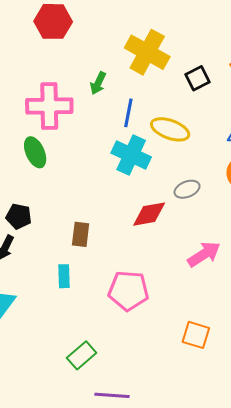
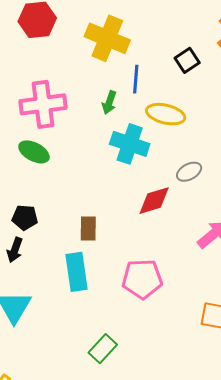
yellow cross: (147, 52) -> (107, 38), moved
green arrow: (98, 83) -> (109, 103), moved
blue line: (128, 113) -> (136, 79), moved
green ellipse: (35, 152) -> (34, 152), turned -32
cyan rectangle: (64, 276) -> (77, 272), size x1.6

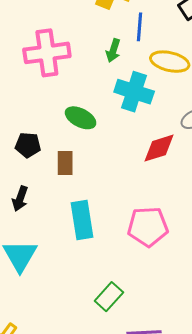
green ellipse: (34, 152) -> (81, 118), moved
black pentagon: (25, 217) -> (28, 145), moved
brown rectangle: (88, 228) -> (65, 163), moved

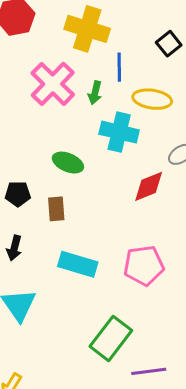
pink cross: (47, 53) -> (53, 84), moved, turned -33
cyan rectangle: (82, 220) -> (78, 264), turned -60
green rectangle: (109, 297) -> (111, 338), size x1.5

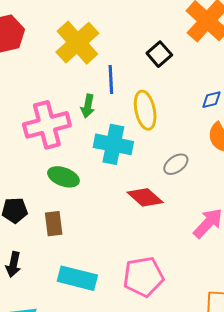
yellow cross: (87, 29) -> (77, 43), turned 33
pink cross: (53, 84) -> (47, 125), moved, turned 33
yellow ellipse: (152, 99) -> (145, 110), turned 72
red diamond: (149, 186) -> (145, 197), turned 66

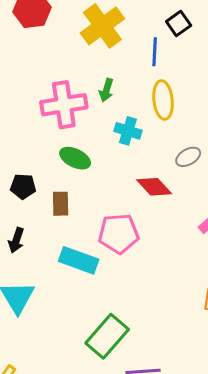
black square: (159, 54) -> (179, 23), moved
blue line: (111, 79) -> (155, 52), moved
cyan cross: (113, 144) -> (128, 131), size x0.7
pink pentagon: (143, 277) -> (119, 234), moved

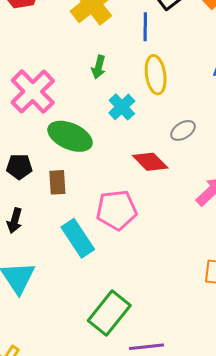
pink cross: (64, 105) -> (33, 92), moved, turned -33
cyan cross: (128, 131) -> (122, 107), turned 32
green ellipse: (75, 158) -> (70, 136), size x1.4
cyan rectangle: (79, 260) -> (78, 238), turned 39

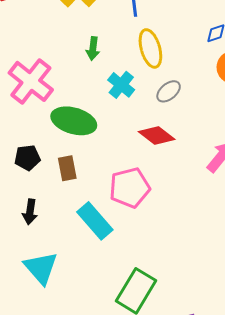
gray ellipse: (183, 130) -> (169, 91), moved

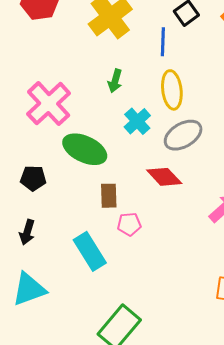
gray ellipse: (169, 91) -> (183, 135), size x1.5
brown rectangle: (67, 168) -> (109, 196), moved
pink pentagon: (130, 188) -> (129, 224), size x0.6
cyan triangle: (41, 268) -> (29, 289), turned 42

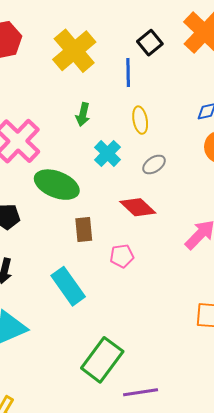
yellow ellipse: (172, 90) -> (140, 120), size x0.7
gray ellipse: (183, 135) -> (154, 165), size x0.6
pink pentagon: (129, 224) -> (122, 256), moved

